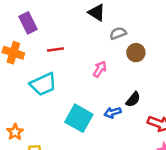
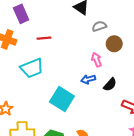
pink arrow: (100, 69) -> (97, 60), moved, turned -56
blue arrow: (113, 112) -> (88, 79), moved

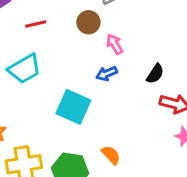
brown circle: (114, 44) -> (88, 22), moved
black semicircle: (110, 85) -> (155, 74), moved

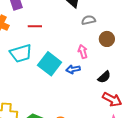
brown circle: (88, 22) -> (107, 39), moved
cyan square: (73, 107) -> (50, 64), moved

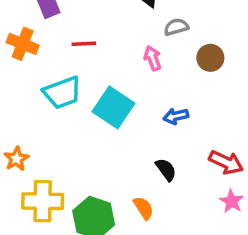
pink arrow: (83, 52) -> (153, 58), moved
blue arrow: (73, 69) -> (176, 116), moved
black semicircle: (104, 77) -> (166, 170), moved, turned -80

